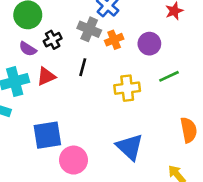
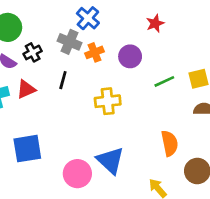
green line: (169, 76) -> (164, 81), moved
pink circle: (74, 160) -> (77, 174), moved

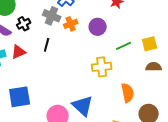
yellow cross: (108, 101) -> (102, 67), moved

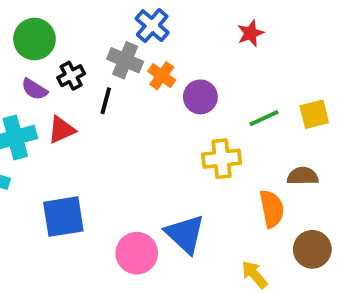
orange cross: (71, 24) -> (162, 76), turned -32
purple circle: (98, 27) -> (200, 97), moved
black line: (47, 45) -> (106, 101), moved
brown semicircle: (154, 67) -> (303, 176), moved

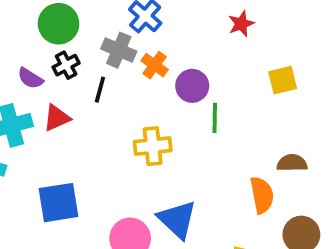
green circle: (34, 39) -> (59, 24), moved
yellow square: (314, 114) -> (283, 80), moved
green line: (264, 118) -> (215, 118), moved, turned -64
yellow cross: (222, 159) -> (153, 146), moved

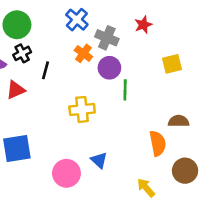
gray cross: (119, 50) -> (107, 38), moved
blue triangle: (177, 219) -> (99, 160), size x0.6

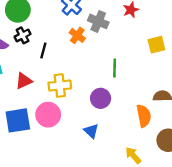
purple circle: (109, 68) -> (101, 98), moved
red triangle: (16, 90) -> (24, 81), moved
yellow cross: (82, 109) -> (60, 86), moved
pink circle: (66, 173) -> (48, 115), moved

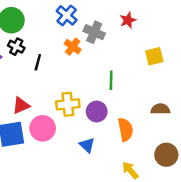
black cross: (23, 35) -> (16, 47), turned -35
red triangle: (24, 81) -> (21, 105), moved
yellow cross: (60, 86) -> (68, 104), moved
orange semicircle: (144, 116) -> (125, 130), moved

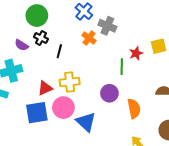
red star: (128, 20) -> (136, 53), moved
yellow cross: (68, 104) -> (70, 82), moved
blue triangle: (87, 145) -> (86, 122), moved, size x1.5

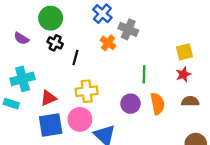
purple semicircle: (22, 45) -> (21, 38), moved
red star: (136, 53) -> (183, 74), moved
red triangle: (45, 88) -> (48, 98), moved
orange semicircle: (134, 109) -> (158, 104), moved

